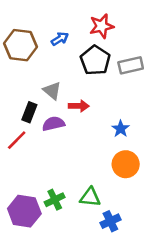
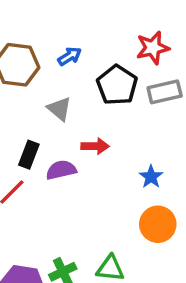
red star: (102, 26) -> (153, 48), moved
gray triangle: (52, 91) -> (59, 109), moved

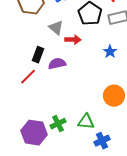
red arrow: (95, 146) -> (73, 40), moved
blue star: (151, 177) -> (110, 52), moved

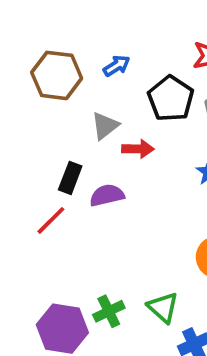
gray triangle: (56, 28) -> (105, 126), turned 42
green triangle: (86, 122) -> (163, 307), turned 36

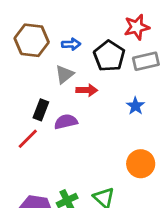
blue arrow: (117, 66) -> (71, 44), moved, turned 30

